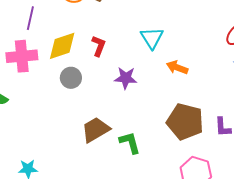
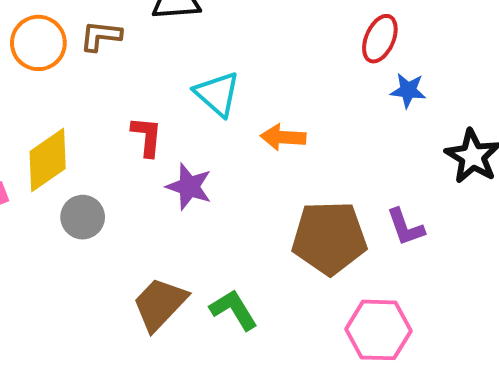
red L-shape: (99, 46) -> (147, 136), moved
purple star: (126, 78) -> (189, 187), turned 30

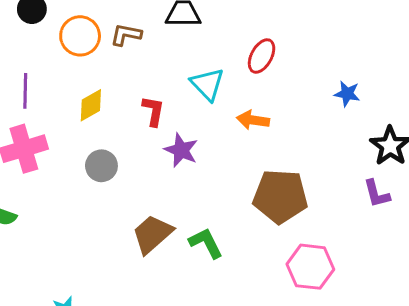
red ellipse: (380, 39) -> (262, 56), moved
yellow diamond: (48, 160) -> (91, 105), moved, size x0.7
purple L-shape: (405, 227) -> (377, 194), moved

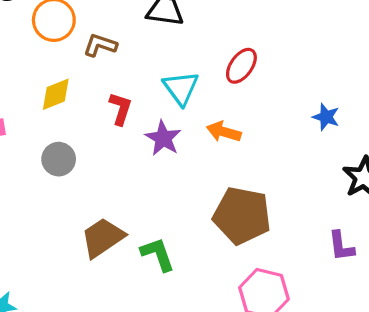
brown L-shape: (126, 35) -> (100, 45), moved
purple star: (181, 150) -> (163, 138), moved
purple L-shape: (377, 194) -> (341, 246), moved

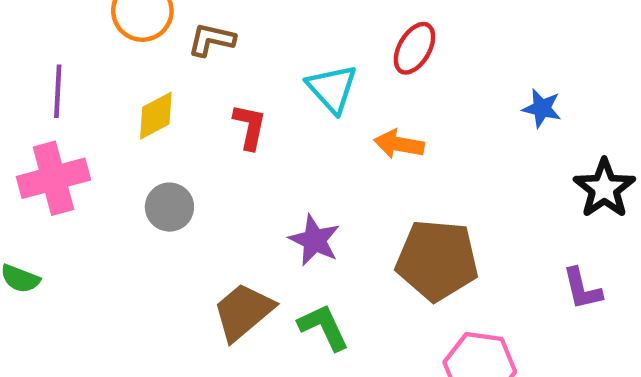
purple star: (163, 138) -> (314, 240), moved

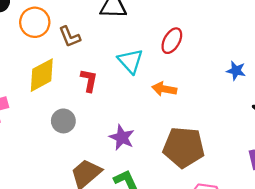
brown L-shape: (212, 40) -> (70, 37), turned -125
yellow diamond: (156, 116) -> (42, 75), size x1.4
gray circle: (169, 207) -> (63, 121), moved

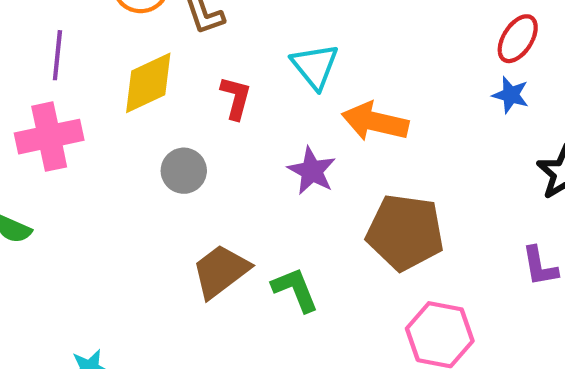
red ellipse: (172, 41) -> (518, 39), moved
orange arrow: (164, 89) -> (375, 122), size x1.4
purple star: (122, 137) -> (312, 171), moved

